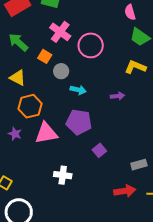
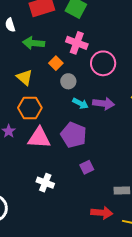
pink cross: (60, 32) -> (77, 43), turned -30
green arrow: (18, 42) -> (34, 43), turned -50
purple arrow: (117, 96) -> (104, 103), moved, size x1.5

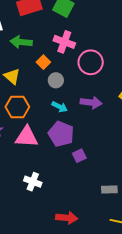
cyan arrow: (80, 103) -> (60, 107), moved
purple square: (87, 167) -> (79, 156), moved
red arrow: (102, 213) -> (67, 218), moved

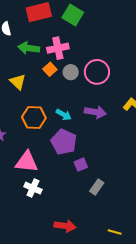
pink cross: (64, 42) -> (58, 48), moved, turned -35
gray circle: (56, 80) -> (71, 72), moved
orange hexagon: (17, 107) -> (34, 117), moved
pink triangle: (27, 137) -> (27, 162), moved
gray rectangle: (109, 189) -> (97, 187), moved, turned -56

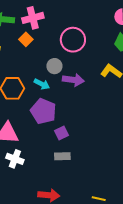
gray circle: (71, 72) -> (54, 66), moved
gray rectangle: (97, 187) -> (62, 156), moved, turned 56

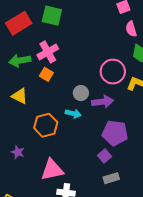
pink circle: (73, 40) -> (113, 72), moved
purple pentagon: (43, 111) -> (115, 133), moved

